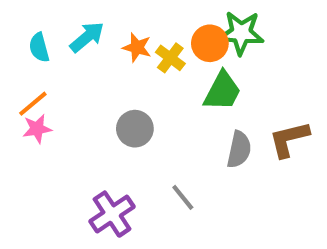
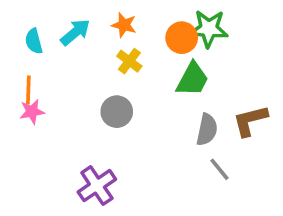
orange star: (137, 47) -> (124, 25), moved
yellow cross: (170, 58) -> (129, 61), moved
orange line: (33, 104) -> (28, 90), turned -48
gray line: (183, 197) -> (220, 169), moved

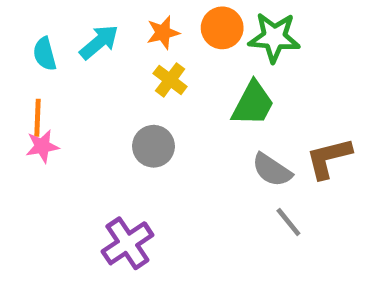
orange star: (124, 25) -> (163, 33), turned -30
orange circle: (182, 38) -> (222, 28), moved
gray semicircle: (207, 130) -> (272, 170), turned 112

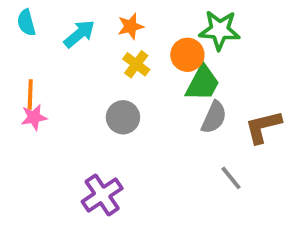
orange circle: (222, 28) -> (187, 55), moved
cyan semicircle: (45, 54) -> (26, 23), moved
gray semicircle: (272, 170) -> (214, 117), moved, turned -100

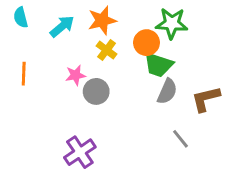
orange star: (131, 26) -> (102, 20), size x1.4
green trapezoid: (203, 83) -> (158, 65), turned 80
pink star: (34, 117) -> (75, 75), moved

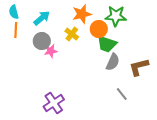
orange star: (102, 20) -> (82, 14), moved
orange line: (24, 74) -> (16, 30), moved
gray circle: (96, 91) -> (42, 41), moved

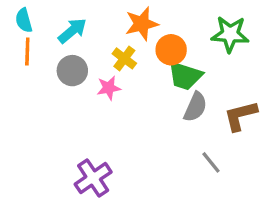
green star: (116, 16) -> (230, 34), moved
pink star: (51, 51) -> (109, 88), moved

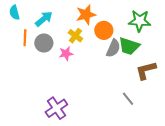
orange line: (27, 52) -> (25, 38), moved
green trapezoid: (185, 76) -> (129, 46), moved
gray semicircle: (195, 107) -> (113, 48), moved

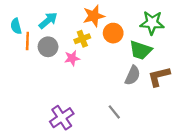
cyan semicircle: (14, 13) -> (16, 26), moved
yellow cross: (75, 36) -> (82, 39), turned 32
gray semicircle: (113, 48) -> (133, 75), moved
gray line: (128, 99) -> (114, 112), moved

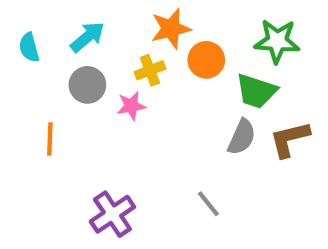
orange line: (27, 41) -> (50, 139), moved

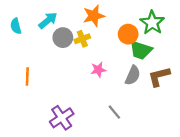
green star: (277, 41) -> (152, 23), turned 30
orange circle: (206, 60) -> (128, 34), moved
gray circle: (87, 85) -> (63, 38), moved
pink star: (131, 106) -> (98, 70), moved

